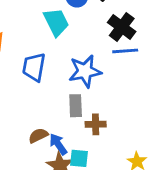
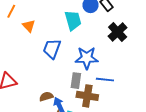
blue line: (125, 51) -> (105, 80), moved
brown cross: (96, 124) -> (87, 96), size x1.5

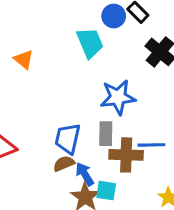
blue trapezoid: (52, 49) -> (68, 139), moved
blue line: (105, 80) -> (151, 145), moved

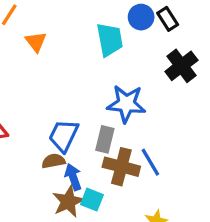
blue line: (151, 145) -> (150, 162), turned 48

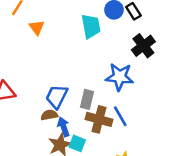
blue star: (126, 104) -> (120, 77), moved

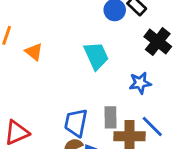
cyan trapezoid: (91, 26) -> (96, 56), moved
blue star: (120, 77) -> (140, 83), size x0.7

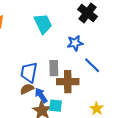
blue line: (152, 127) -> (92, 65), moved

